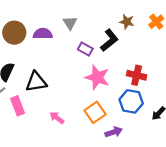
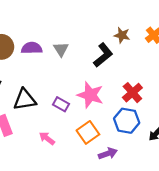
gray triangle: (70, 23) -> (61, 49), moved
purple rectangle: (85, 49) -> (61, 104), moved
red cross: (137, 75) -> (132, 93), turned 36

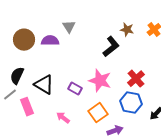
gray triangle: (61, 49) -> (69, 27), moved
black triangle: (25, 100) -> (44, 85), turned 40

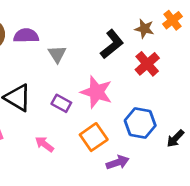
gray triangle: (69, 27) -> (57, 54), moved
brown star: (127, 30) -> (144, 29), moved
red cross: (136, 79) -> (147, 64), moved

